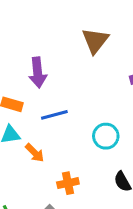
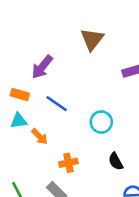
purple arrow: (38, 73) -> (42, 67), turned 45
blue line: (54, 115) -> (57, 104), turned 50

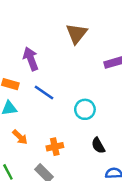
purple arrow: (42, 67) -> (31, 59), turned 120
orange arrow: (40, 136) -> (20, 137), moved

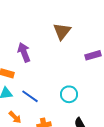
blue line: (44, 93) -> (30, 96), moved

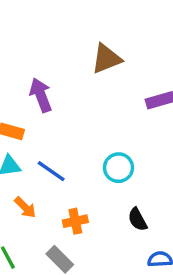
brown triangle: (62, 31) -> (106, 59), turned 30

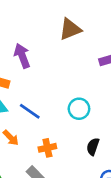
black semicircle: (138, 219) -> (93, 147), turned 48

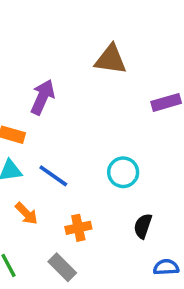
brown triangle: (70, 29) -> (111, 59), turned 30
purple arrow: (22, 56) -> (43, 97), turned 45

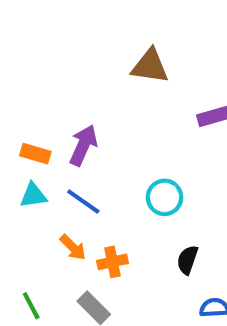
purple arrow: (43, 97) -> (83, 145), moved
orange arrow: (26, 213) -> (73, 247), moved

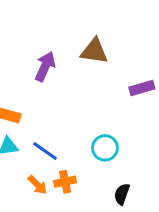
purple arrow: (83, 145) -> (45, 66), moved
orange cross: (112, 262) -> (65, 182), moved

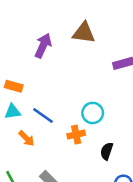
orange cross: (65, 182) -> (76, 135), moved
orange arrow: (37, 185) -> (27, 138), moved

